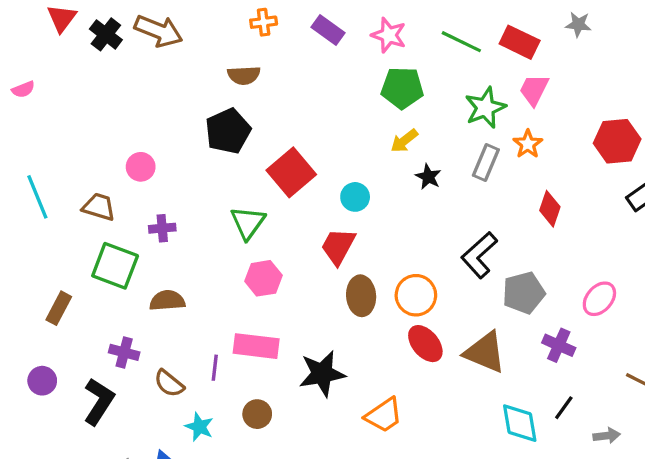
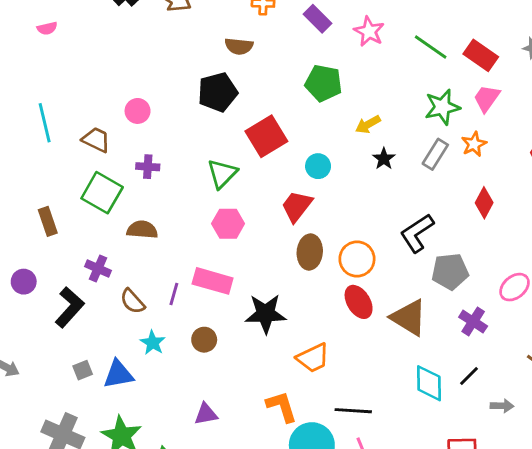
green pentagon: (402, 88) -> (323, 83), moved
brown rectangle: (59, 308) -> (48, 221), turned -56

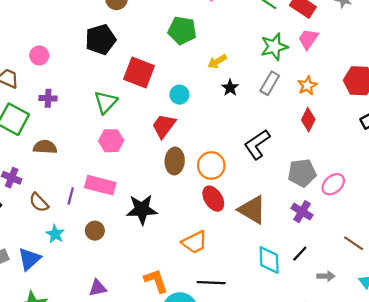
red square: (266, 136) -> (139, 73), turned -36
orange star: (474, 144) -> (307, 86), moved
gray pentagon: (450, 272) -> (302, 173), moved
orange trapezoid: (313, 358) -> (195, 242), moved
blue triangle: (118, 374) -> (29, 259), turned -30

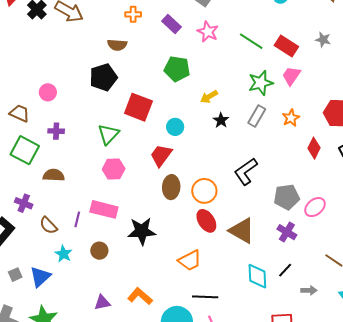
red diamond: (308, 120) -> (314, 148), moved
orange L-shape: (156, 281) -> (140, 296), moved, turned -30

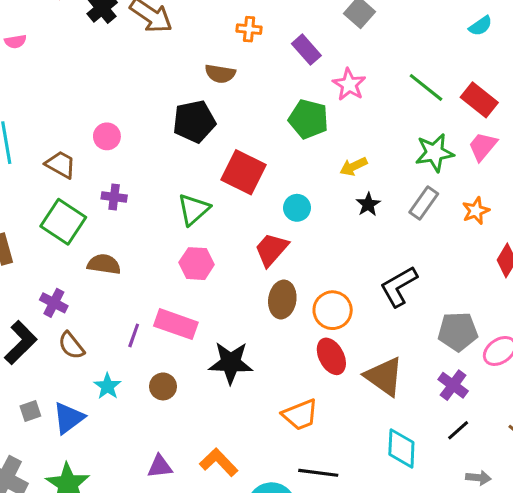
pink star: (208, 32) -> (349, 84), moved
brown semicircle: (48, 225) -> (71, 346), moved
black line: (285, 270) -> (458, 430), moved

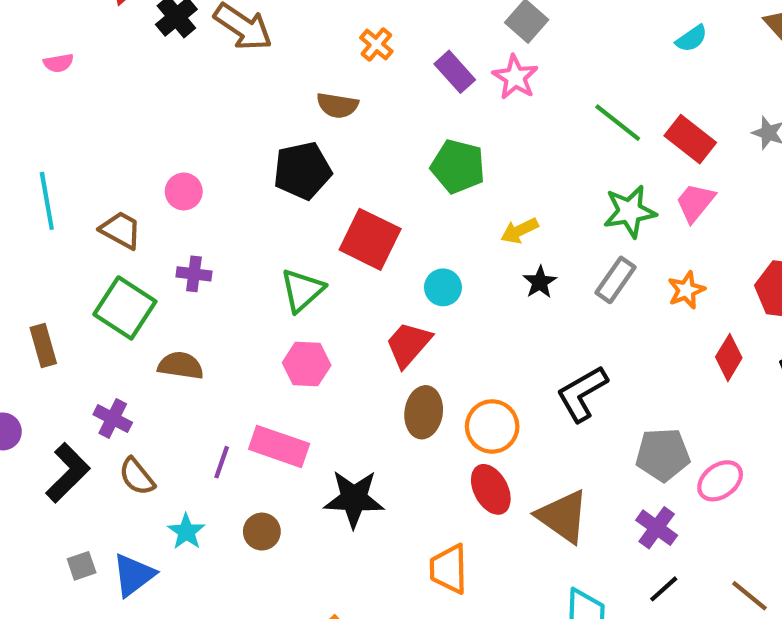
orange cross: (249, 29) -> (376, 45), turned 35
pink star: (349, 84) -> (515, 77), moved
orange trapezoid: (300, 415) -> (449, 569), turned 111

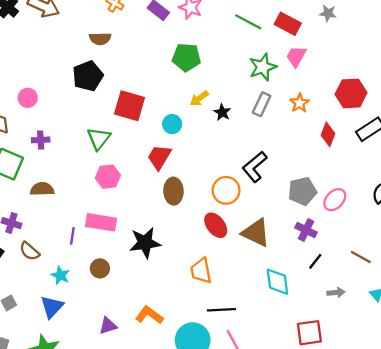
green pentagon: (458, 166) -> (186, 57), moved
yellow arrow: (520, 231) -> (199, 98), moved
orange circle: (492, 426) -> (226, 190), moved
blue triangle: (134, 575) -> (52, 307), moved

